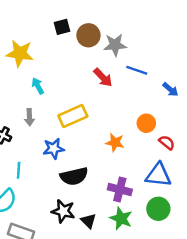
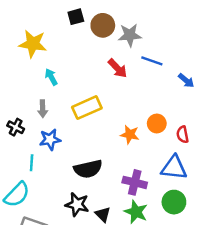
orange circle: (146, 123) -> (157, 123), moved
red semicircle: (167, 143) -> (183, 135), turned -140
blue star: (54, 149) -> (50, 139), moved

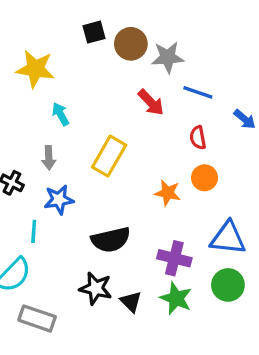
yellow rectangle: (87, 108) -> (109, 156), turned -36
red semicircle: (183, 135) -> (198, 138), moved

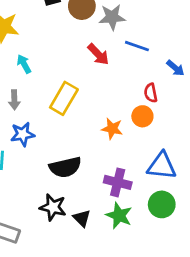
red semicircle: (198, 138) -> (151, 93), moved

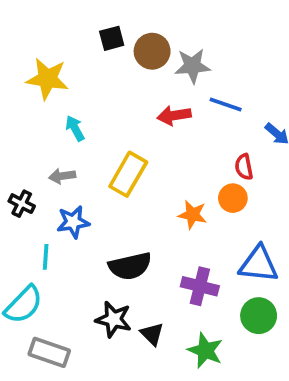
red arrow: (98, 54) -> (174, 115), turned 125
gray arrow: (14, 100) -> (62, 176), turned 84
green star: (119, 215) -> (205, 351), moved

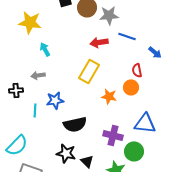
yellow rectangle: (128, 174) -> (89, 71), moved
black cross: (22, 204) -> (16, 90), turned -32
blue star: (73, 222) -> (55, 100), moved
cyan line: (46, 257) -> (35, 110), moved
green circle: (259, 316) -> (134, 151), moved

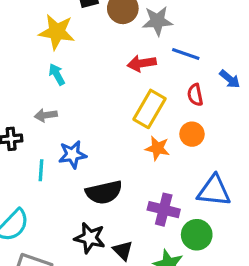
yellow star: (30, 22) -> (57, 32), moved
red semicircle: (137, 70) -> (195, 95), moved
yellow rectangle: (89, 71) -> (150, 109), moved

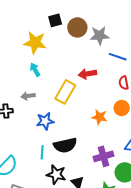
red arrow: (142, 63) -> (87, 74), moved
yellow rectangle: (150, 109) -> (65, 92), moved
cyan line: (41, 170) -> (42, 152), moved
purple cross: (164, 210) -> (104, 156), turned -30

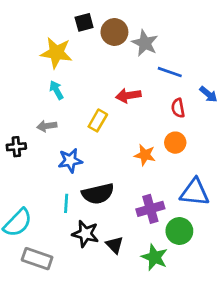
gray star: (99, 36) -> (145, 43), turned 30
yellow rectangle: (65, 92) -> (98, 120), size x0.7

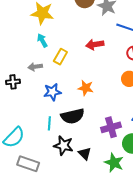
yellow rectangle: (98, 120) -> (60, 57), moved
orange star: (145, 155) -> (86, 88), moved

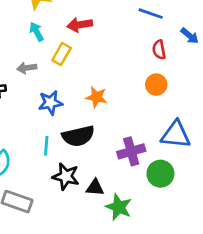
red arrow: (95, 44) -> (80, 25), moved
black triangle: (85, 154) -> (95, 188), turned -40
green star: (114, 163) -> (119, 207), moved

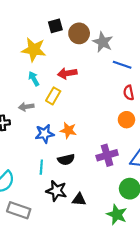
orange star: (96, 97) -> (68, 130), moved
black semicircle: (78, 136) -> (66, 160), size x0.7
purple cross: (131, 151) -> (107, 155), moved
green star: (119, 207) -> (117, 215), moved

